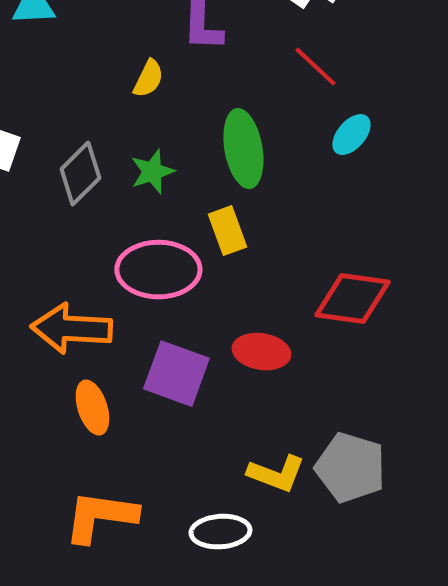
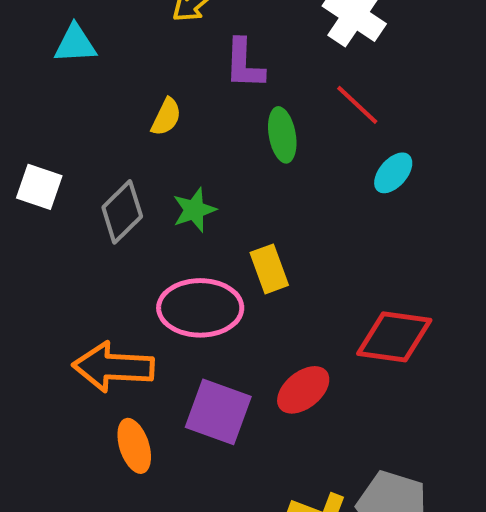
yellow semicircle: (148, 79) -> (166, 117), moved
green ellipse: (243, 149) -> (282, 135), moved, size x0.7
red ellipse: (261, 352) -> (303, 390), turned -48

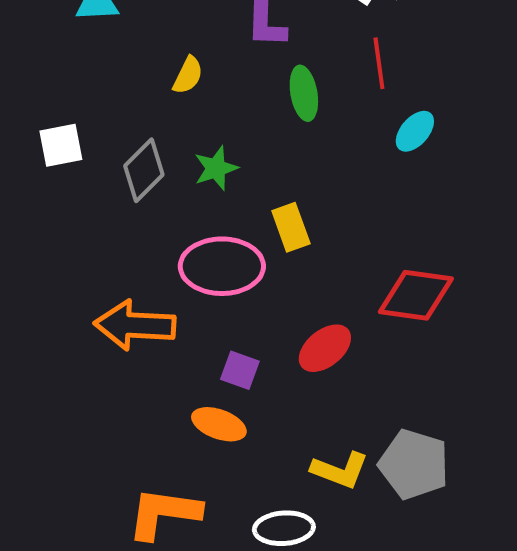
red line: (357, 105) -> (379, 63), turned 39
white square: (39, 187) -> (61, 145), turned -30
purple square: (218, 412) -> (240, 370), size x0.6
orange ellipse: (134, 446) -> (219, 424), moved, turned -52

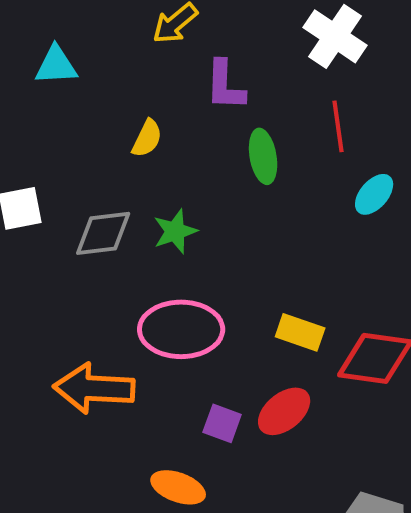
gray diamond: (144, 170) -> (103, 233), turned 38
yellow rectangle: (291, 227) -> (300, 332), moved, turned -51
purple square: (240, 370) -> (222, 423), moved

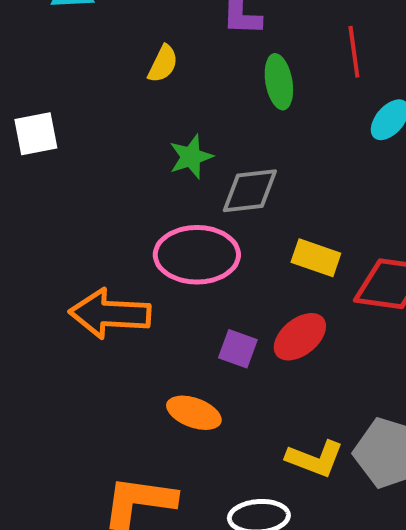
gray diamond: (103, 233) -> (250, 191), moved

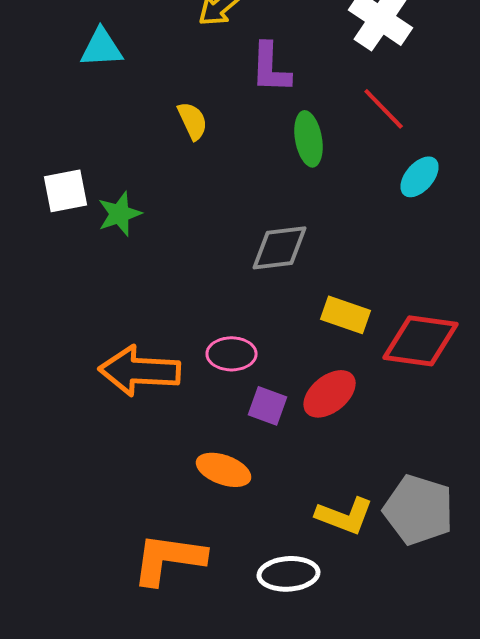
red line: (354, 52) -> (384, 109), turned -36
yellow semicircle: (163, 64) -> (193, 121), turned -51
green star: (191, 157) -> (120, 214), moved
pink ellipse: (197, 255) -> (232, 354), moved, size x0.6

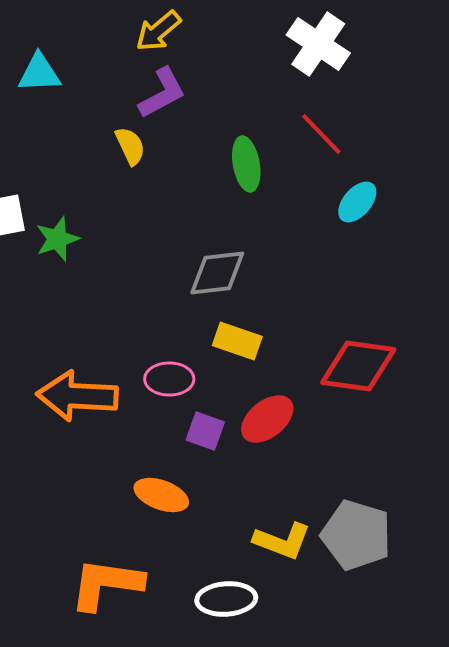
purple L-shape: (271, 68) -> (162, 93), moved, turned -120
yellow rectangle: (346, 315) -> (237, 341), moved

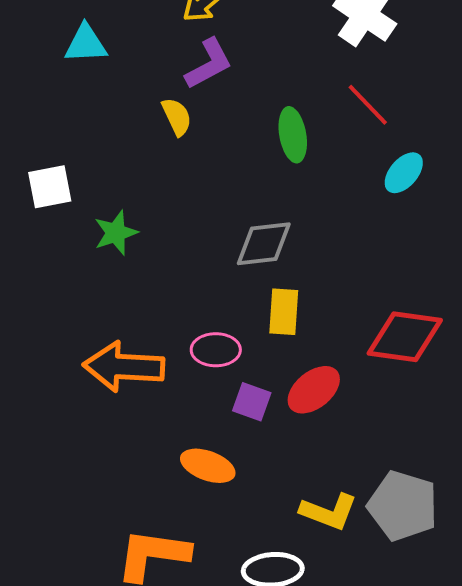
green star: (57, 239) -> (116, 233), moved
yellow rectangle: (237, 341) -> (284, 312), turned 75

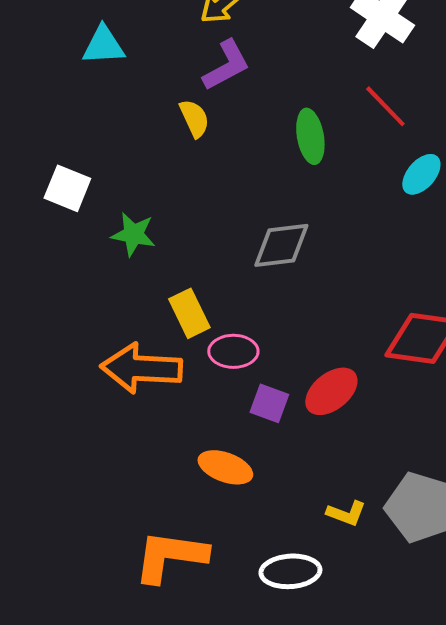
white square: (50, 187) -> (67, 188), turned 33
green star: (116, 233) -> (133, 234), turned 30
yellow rectangle: (284, 312) -> (189, 313), moved, turned -30
yellow L-shape: (329, 512) -> (346, 513), size x0.7

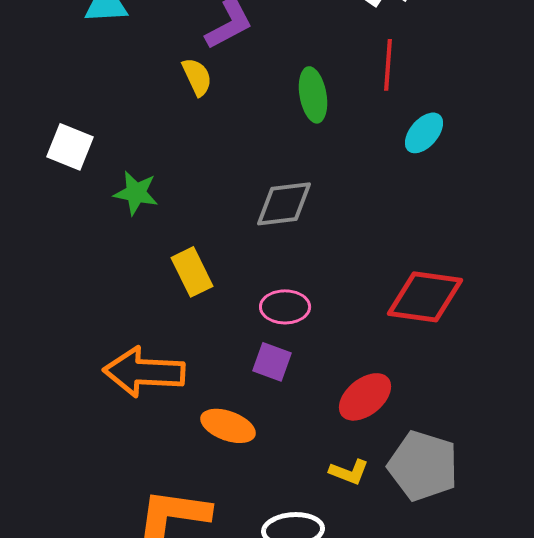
red line: (385, 106) -> (388, 65), turned 48
pink ellipse: (233, 351) -> (285, 307), moved
orange arrow: (141, 368) -> (144, 372), moved
red ellipse: (331, 391) -> (365, 397), moved

